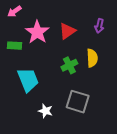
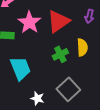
red triangle: (67, 31) -> (58, 21), size x1.4
gray square: (78, 102) -> (68, 89), turned 30

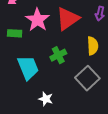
green cross: (60, 54) -> (58, 55), moved
gray square: (68, 89) -> (87, 78), moved

